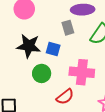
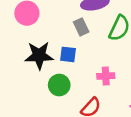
pink cross: (82, 72) -> (106, 76), size x0.6

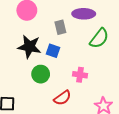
gray rectangle: (81, 27) -> (60, 27), moved

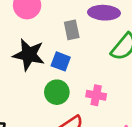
green circle: (41, 74) -> (57, 92), moved

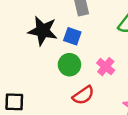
pink cross: (96, 95) -> (106, 67), turned 30

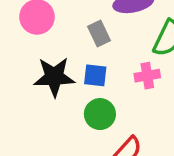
pink cross: (106, 67) -> (147, 76), moved, turned -36

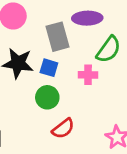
gray rectangle: (99, 33) -> (57, 37), size x1.5

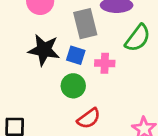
pink cross: (88, 75) -> (105, 63), moved

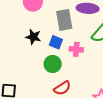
black star: (44, 50) -> (33, 37), size x0.7

